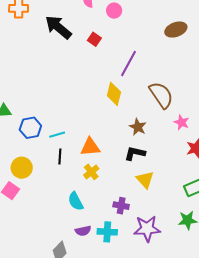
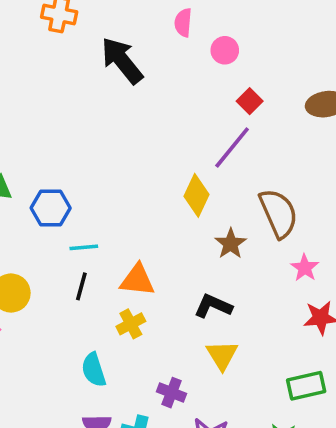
red square: (94, 39) -> (250, 101), moved
brown star: (138, 127) -> (231, 244), moved
blue hexagon: (30, 128) -> (51, 208), moved

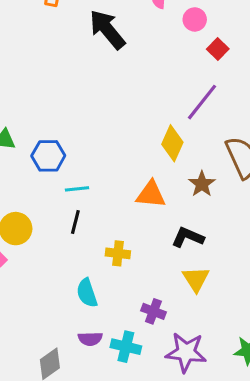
red square: (250, 101) -> (218, 49), moved
orange triangle: (137, 280) -> (151, 194), moved
yellow cross: (131, 324) -> (118, 253), turned 35

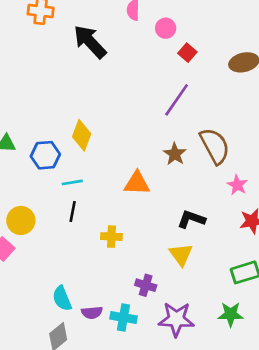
yellow diamond: (172, 143) -> (82, 135), moved
brown star: (202, 184) -> (175, 154), moved
black L-shape: (188, 237) -> (191, 219), moved
cyan semicircle: (87, 293) -> (62, 298), moved

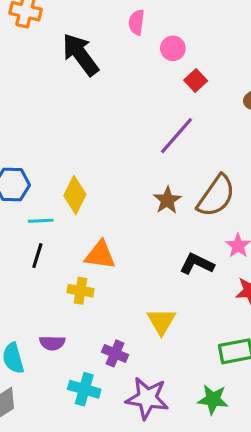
yellow diamond: (82, 135) -> (75, 195), moved
brown semicircle: (215, 146) -> (216, 196), turned 57
orange triangle: (137, 183) -> (100, 255), moved
black L-shape: (191, 219) -> (197, 264), moved
purple semicircle: (92, 313) -> (52, 343), moved

